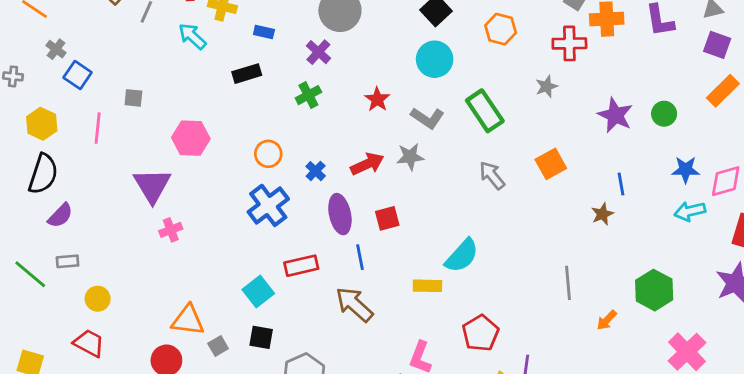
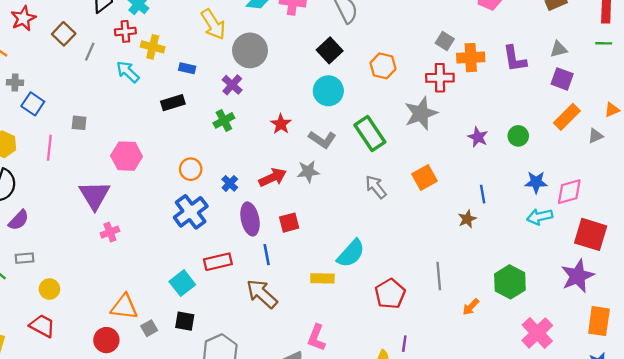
gray cross: (56, 49) -> (15, 82), turned -35
gray star: (546, 86) -> (421, 113), size x1.8
purple star: (615, 115) -> (478, 137), size x0.7
red pentagon: (480, 333) -> (390, 294), moved

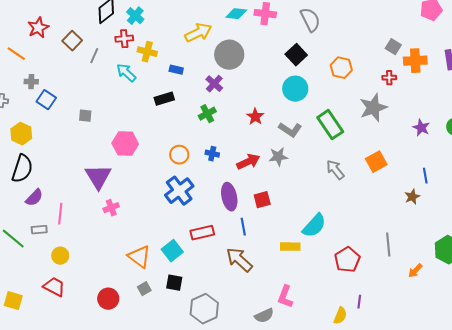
yellow arrow: (213, 24) -> (198, 33), turned -84
red cross: (440, 78) -> (389, 78), size x0.6
pink line: (49, 148) -> (60, 214), moved
blue cross: (230, 183) -> (212, 154), moved, turned -32
orange triangle: (124, 307) -> (139, 257), moved, turned 30

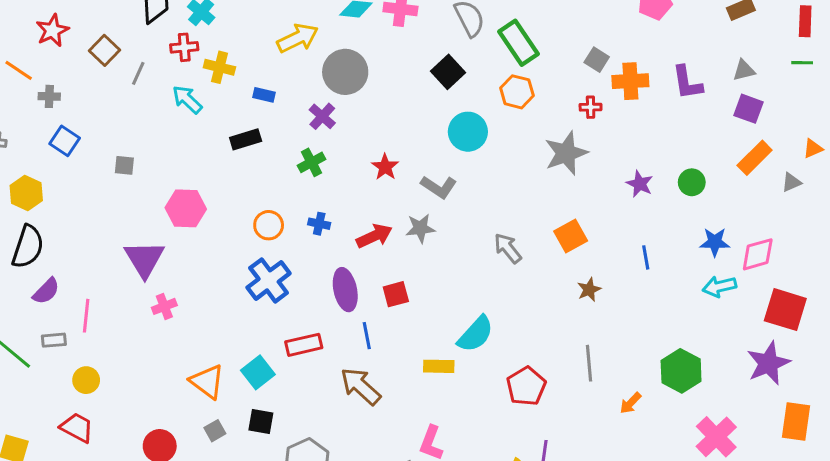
gray cross: (31, 82) -> (49, 96), moved
cyan circle: (295, 89) -> (468, 132), moved
green rectangle: (330, 125) -> (518, 43), moved
brown star: (412, 197) -> (589, 290), moved

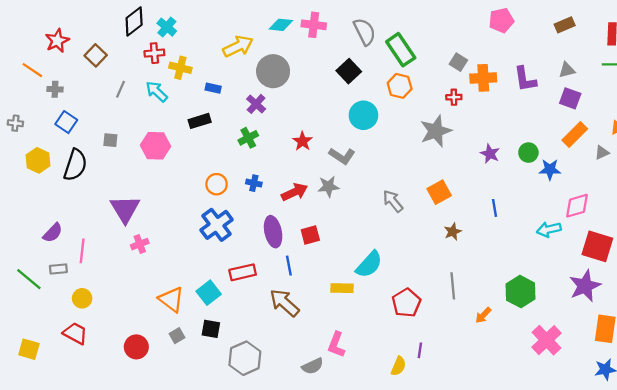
gray line: (138, 73) -> (121, 89), moved
pink hexagon: (186, 208) -> (156, 146), moved
blue star: (715, 242) -> (550, 169), moved
black semicircle: (28, 247) -> (75, 165), moved

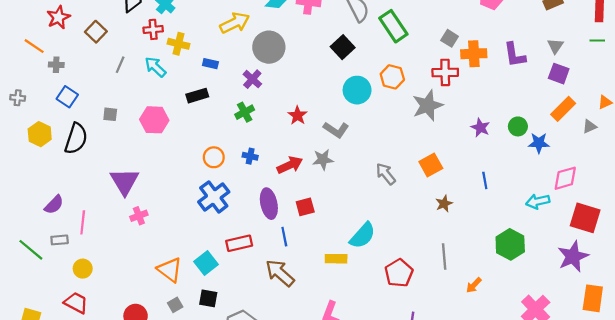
gray triangle: (567, 70) -> (555, 46), turned -42
orange hexagon: (400, 86) -> (392, 77), moved
red cross: (454, 97) -> (445, 72), size x1.6
green hexagon: (521, 292) -> (510, 244), moved

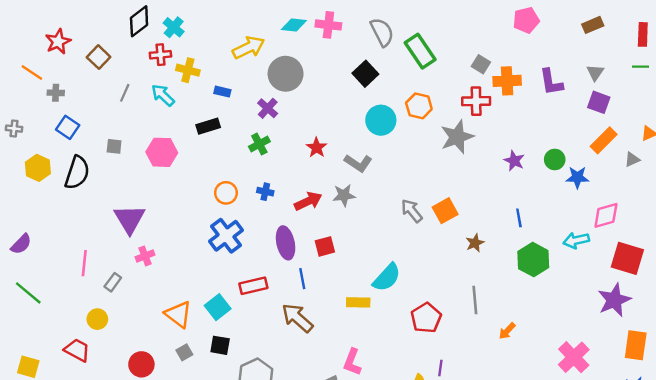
orange square: (431, 165) -> (445, 211), moved
purple semicircle: (54, 205) -> (21, 244), moved
gray rectangle: (60, 240) -> (113, 282), moved, turned -49
green hexagon: (510, 244) -> (533, 260), moved
yellow circle: (83, 269) -> (97, 319), moved

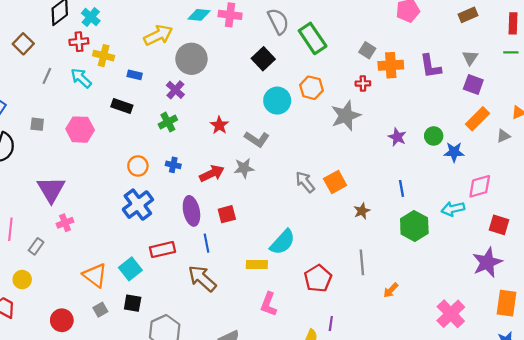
red cross: (476, 101) -> (363, 83), size x0.6
black rectangle: (208, 126) -> (122, 106), turned 36
red square: (627, 258) -> (499, 225), size x0.7
pink L-shape: (352, 362) -> (269, 304), moved

